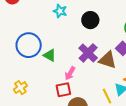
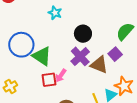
black circle: (90, 20) -> (83, 34), moved
green triangle: (50, 55) -> (42, 56), size x1.5
red square: (63, 90) -> (49, 80), moved

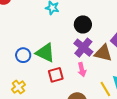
blue circle: (21, 45) -> (23, 55), moved, size x0.6
pink arrow: (61, 76) -> (82, 69), moved, turned -40

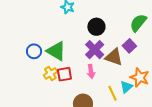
yellow cross: (18, 87) -> (50, 73), moved

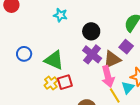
blue circle: (34, 51) -> (24, 54), moved
brown triangle: (114, 57) -> (112, 59), turned -36
pink arrow: (91, 71) -> (108, 76), moved, size x1.5

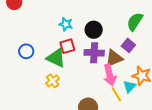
cyan star: (60, 15) -> (66, 24), moved
purple cross: (92, 54) -> (94, 53), turned -36
red square: (65, 82) -> (67, 46), moved

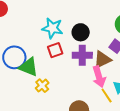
cyan star: (66, 24) -> (52, 28), size x1.5
blue circle: (26, 51) -> (14, 57), size x1.5
green triangle: (56, 58) -> (29, 67), moved

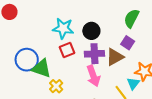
pink arrow: (99, 77) -> (93, 76), moved

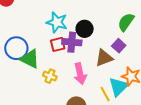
purple cross: (94, 54) -> (72, 42), moved
cyan triangle: (133, 83) -> (118, 87), size x1.5
yellow cross: (56, 86) -> (50, 76), moved, turned -32

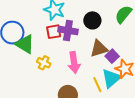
black circle: (85, 29) -> (92, 20), moved
purple square: (119, 46) -> (112, 56), moved

